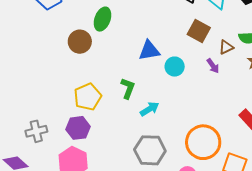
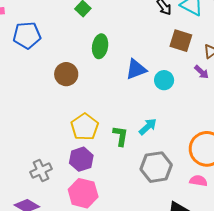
green ellipse: (102, 19) -> (100, 46), moved
green L-shape: (128, 88) -> (120, 136), moved

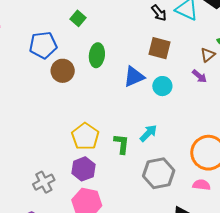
blue pentagon: (27, 35) -> (43, 45), moved
brown square: (181, 41) -> (159, 48), moved
brown circle: (66, 74) -> (63, 71), moved

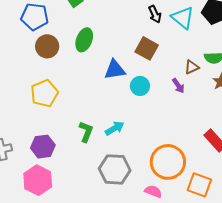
yellow pentagon: (85, 136) -> (44, 93), moved

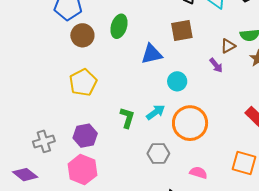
brown square: (147, 48) -> (182, 31), turned -35
cyan circle: (140, 86) -> (177, 81), moved
orange circle: (168, 162) -> (190, 123), moved
gray hexagon: (115, 169) -> (158, 153), size x0.7

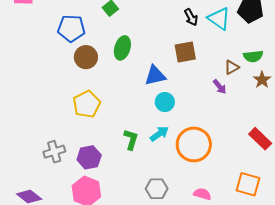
cyan circle: (177, 81) -> (165, 102), moved
gray cross: (44, 141) -> (54, 152), moved
gray hexagon: (158, 153) -> (157, 189), moved

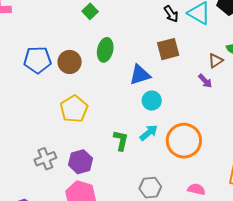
blue pentagon: (71, 28) -> (37, 60), moved

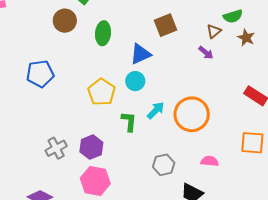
blue pentagon: (37, 60) -> (40, 74), moved
brown circle: (70, 62) -> (65, 21), moved
cyan circle: (152, 101) -> (135, 81), moved
yellow pentagon: (74, 109) -> (101, 92), moved

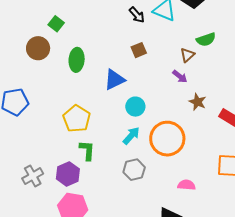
brown square: (165, 25) -> (139, 50), size x0.7
brown star: (246, 38) -> (197, 102), moved
cyan circle: (135, 81) -> (135, 107), moved
green L-shape: (129, 121) -> (87, 150), moved
gray hexagon: (164, 165) -> (134, 170), moved

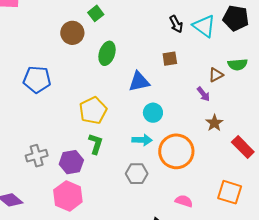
cyan arrow: (131, 136) -> (142, 140), turned 36

